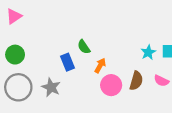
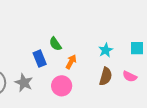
cyan star: (148, 52) -> (106, 50), moved
pink circle: (111, 85) -> (62, 86), moved

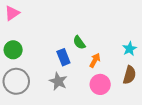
gray star: (24, 83) -> (58, 81), moved
pink circle: (62, 86) -> (100, 84), moved

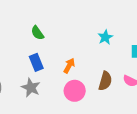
green semicircle: (79, 42) -> (37, 33), moved
cyan star: (130, 49) -> (105, 37), moved

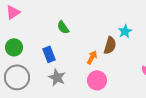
blue rectangle: (36, 62) -> (49, 54), moved
brown semicircle: (105, 81) -> (110, 45), moved

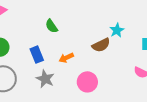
brown semicircle: (110, 45) -> (101, 45), turned 48
orange arrow: (92, 57) -> (66, 58), moved, turned -144

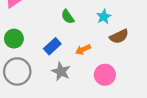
cyan star: (117, 30) -> (104, 17), moved
blue rectangle: (37, 55) -> (52, 46), turned 70

